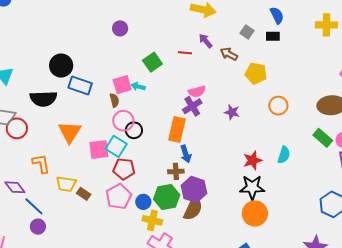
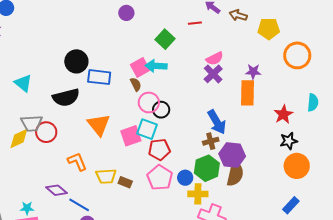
cyan arrow: (138, 86) -> (156, 66), size x1.5
orange circle: (278, 106) -> (297, 55), size x1.4
orange rectangle: (177, 129) -> (248, 93), moved
blue arrow: (186, 154) -> (217, 122), size x1.4
black star: (252, 187) -> (289, 141), size x0.7

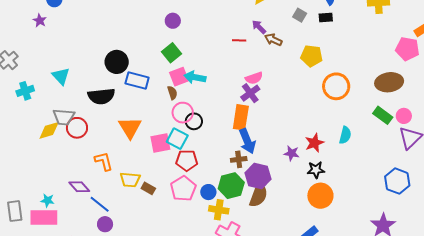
brown arrow: (238, 15) -> (273, 40), moved
green square: (165, 39) -> (171, 53), moved
purple star: (253, 72) -> (292, 153), moved
orange rectangle: (248, 93) -> (241, 117), moved

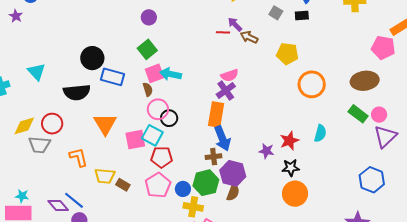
red line: (239, 40) -> (223, 32), moved
gray trapezoid: (64, 117) -> (39, 145), moved
purple diamond: (79, 187) -> (58, 205), moved
brown semicircle: (258, 195) -> (233, 192), size x0.7

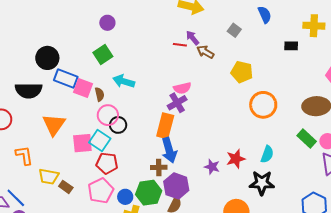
black rectangle: (302, 16) -> (291, 46), moved
pink square: (155, 73) -> (83, 88), moved, turned 36
black star: (291, 168) -> (262, 183), moved, size x1.4

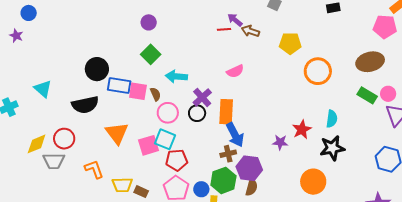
purple cross: (177, 103) -> (202, 97), moved
black circle: (118, 125) -> (197, 113), moved

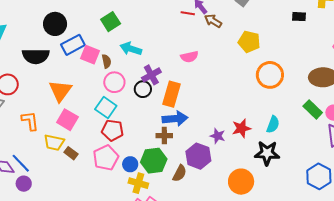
blue rectangle: (119, 85) -> (73, 45), turned -50
blue arrow: (235, 135) -> (175, 119), turned -80
pink square: (149, 145) -> (67, 120), moved, turned 35
purple hexagon: (249, 168) -> (198, 156), moved

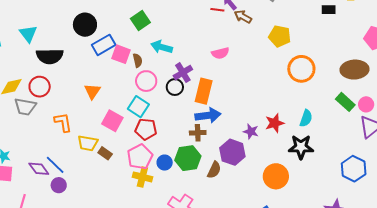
black semicircle: (36, 56) -> (50, 56), moved
orange triangle: (60, 91) -> (92, 91), size x0.7
pink square: (67, 120) -> (112, 121), moved
yellow cross: (138, 183) -> (142, 177), moved

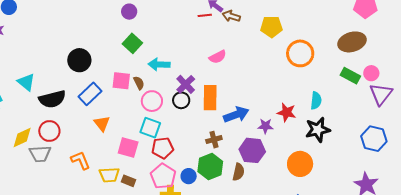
blue rectangle: (104, 45) -> (90, 94), moved
blue arrow: (208, 115) -> (236, 115), moved
red star: (275, 123) -> (287, 112), turned -30

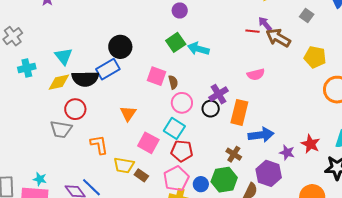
brown arrow: (231, 16) -> (278, 38), size x1.4
cyan arrow: (159, 64) -> (198, 49), moved
blue rectangle: (90, 94) -> (108, 69), moved
yellow diamond: (22, 137) -> (59, 82), moved
brown cross: (214, 140) -> (234, 154), turned 35

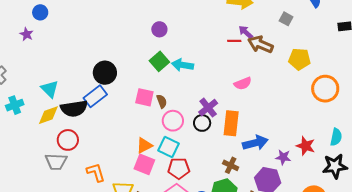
orange triangle: (128, 113) -> (144, 145), moved, turned 36

